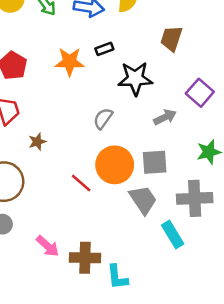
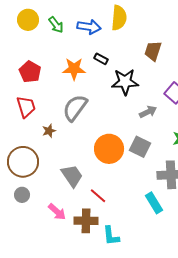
black rectangle: (104, 49) -> (101, 59), turned 48
gray semicircle: (103, 118) -> (75, 108), moved, size x1.6
gray square: (155, 162) -> (140, 147), turned 30
red line: (81, 183) -> (98, 196), moved
gray trapezoid: (143, 200) -> (72, 176), moved

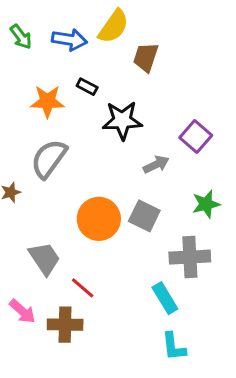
yellow semicircle: (119, 18) -> (113, 26), turned 30
brown trapezoid: (153, 51) -> (146, 57), moved
cyan L-shape: (111, 236) -> (174, 347), moved

